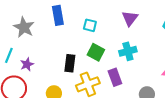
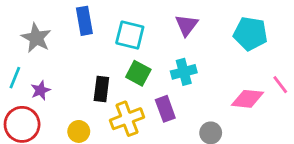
cyan square: (90, 25) -> (130, 35), size x1.5

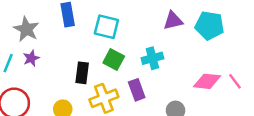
purple triangle: (187, 25) -> (173, 21), moved, turned 40
pink line: (280, 85) -> (235, 81), moved
purple star: (40, 90) -> (31, 58), moved

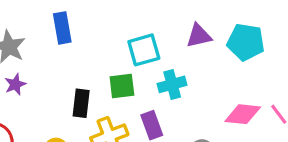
cyan square: (106, 27) -> (144, 50), moved, turned -30
green square: (114, 59) -> (122, 86), turned -35

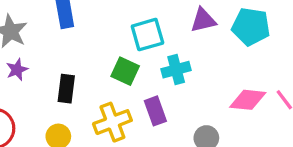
green square: (122, 86) -> (125, 71), turned 32
black rectangle: (81, 103) -> (66, 89), moved

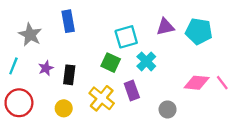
purple star: (17, 70) -> (46, 68), moved
cyan cross: (176, 70) -> (146, 61), turned -30
yellow cross: (112, 122) -> (102, 98), turned -30

